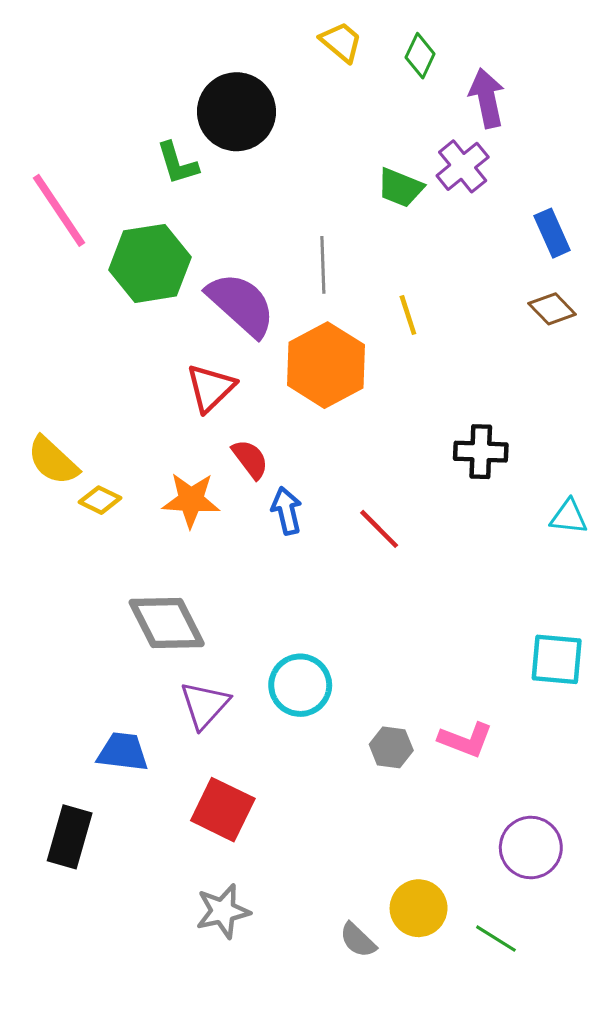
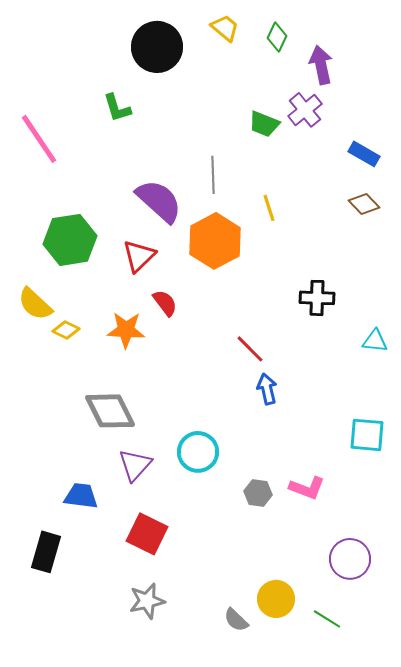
black circle: (236, 112) -> (157, 47), moved
blue rectangle: (552, 233) -> (364, 154), turned -36
green hexagon: (150, 263) -> (70, 240), moved
blue arrow: (287, 511) -> (267, 389), moved

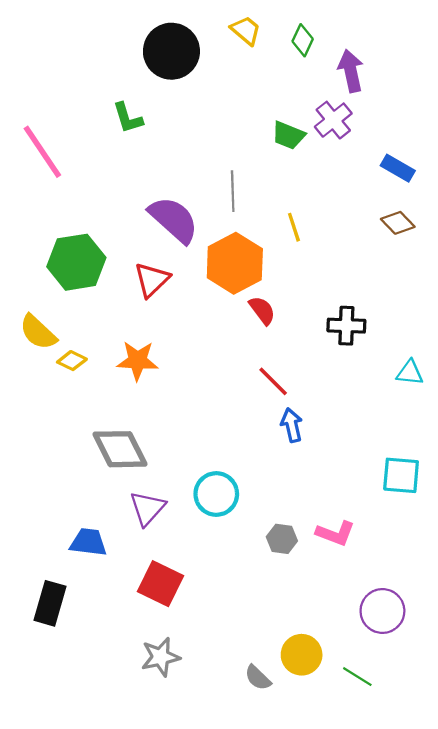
red semicircle: (165, 303) -> (262, 310), moved

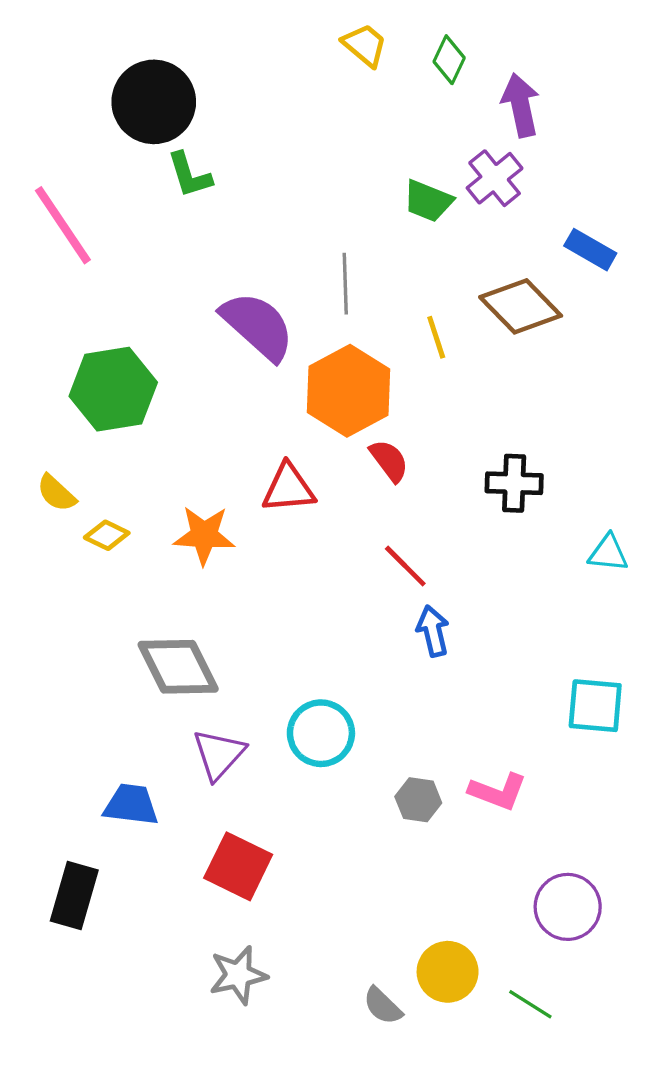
black circle: (171, 51) -> (154, 102), moved
brown diamond: (398, 223) -> (521, 306), moved, size x1.6
red triangle: (152, 280) -> (288, 488), moved, turned 39
yellow semicircle: (38, 332) -> (56, 493), size x0.7

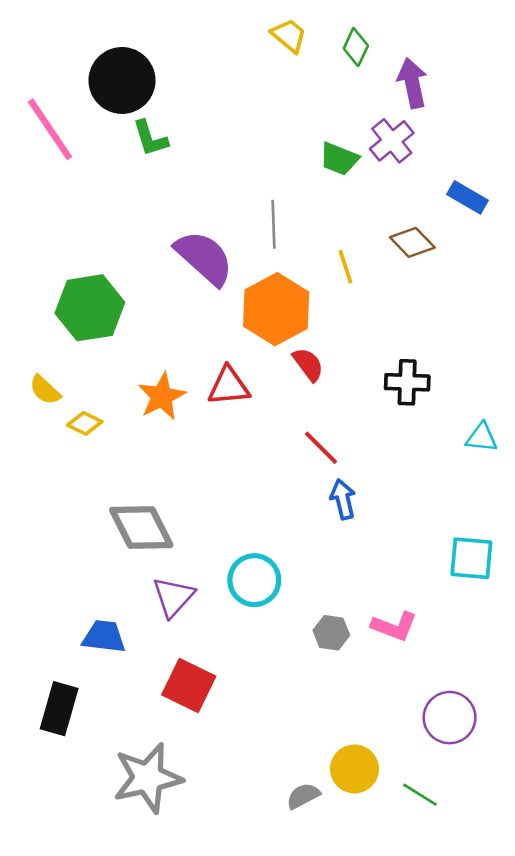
pink line: (63, 225) -> (50, 129), moved
brown diamond: (521, 306) -> (412, 242), size x0.7
orange star: (204, 535) -> (162, 396), moved, turned -30
gray star: (238, 975) -> (148, 778), moved, size x1.5
gray semicircle: (383, 1006) -> (303, 796), turned 108

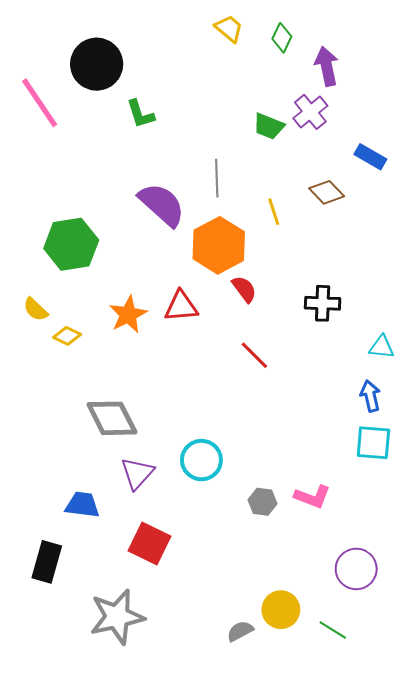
green L-shape: (150, 138) -> (140, 114), moved
blue arrow: (343, 499) -> (370, 396), moved

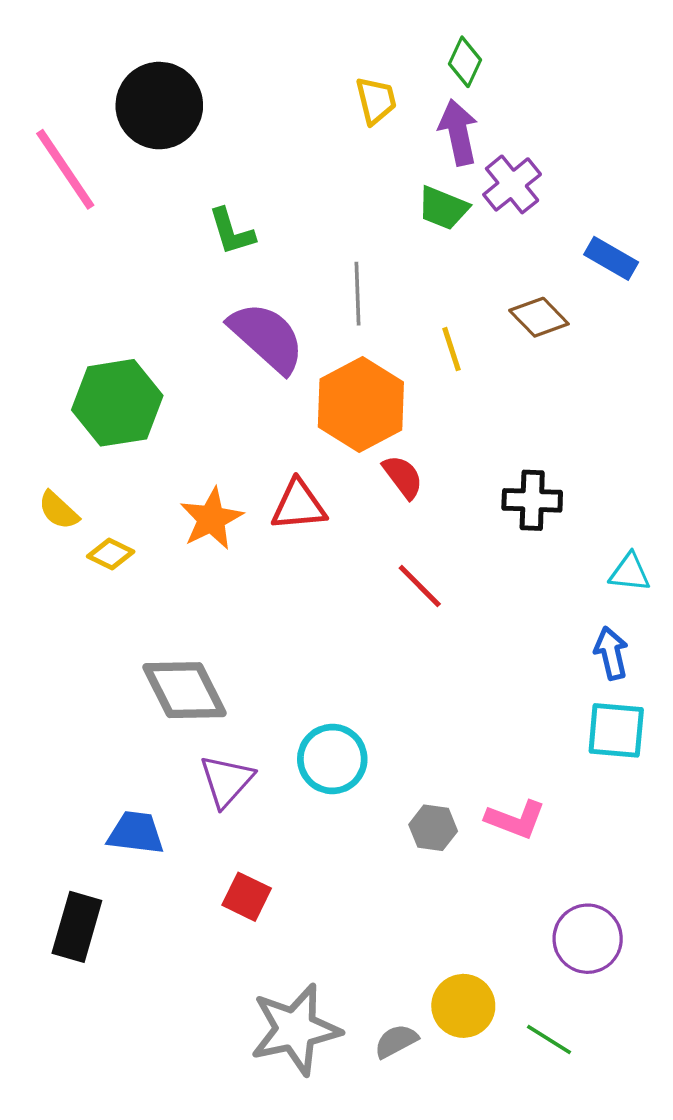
yellow trapezoid: (229, 29) -> (376, 100), moved, turned 36
purple arrow: (327, 66) -> (458, 132), moved
green L-shape: (140, 114) -> (232, 231), moved
red square: (150, 544) -> (247, 897), size x0.7
gray star: (117, 617) -> (295, 1029), moved

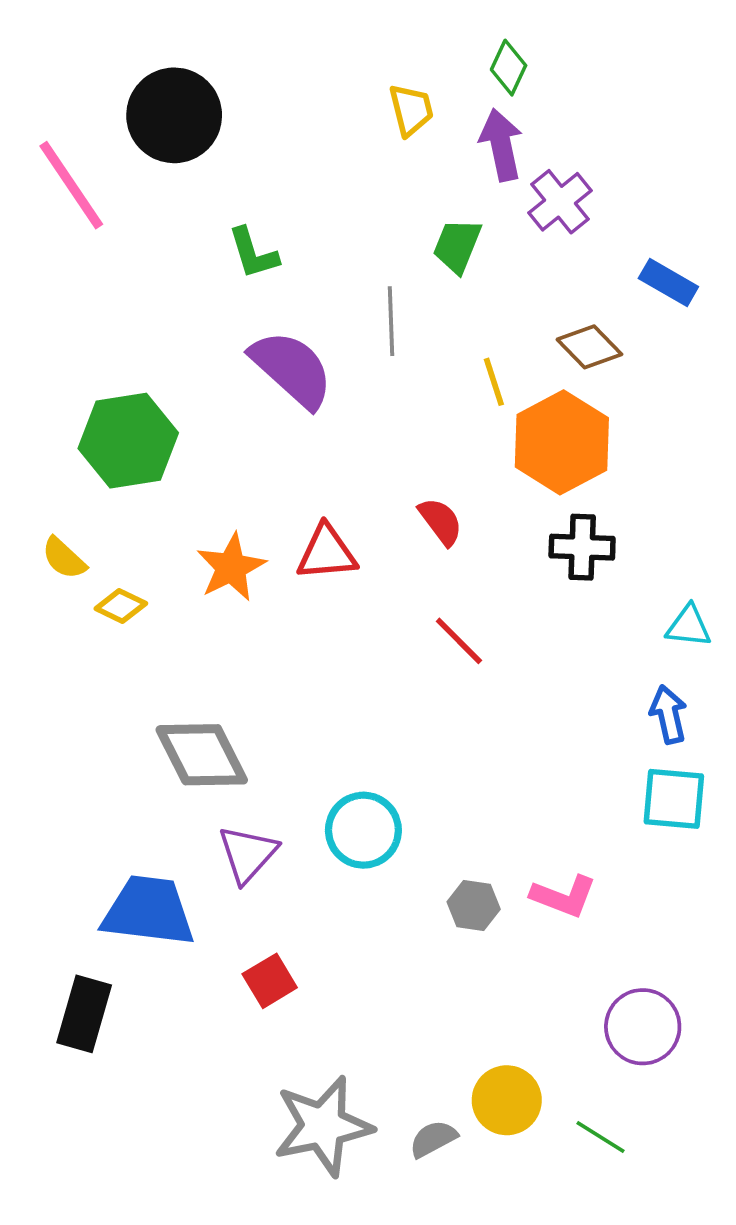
green trapezoid: (443, 208) -> (457, 246), moved, turned 90
orange hexagon: (361, 405) -> (562, 442), moved
blue trapezoid: (136, 833) -> (148, 911), size x1.5
red square: (247, 897) -> (270, 981), turned 33

